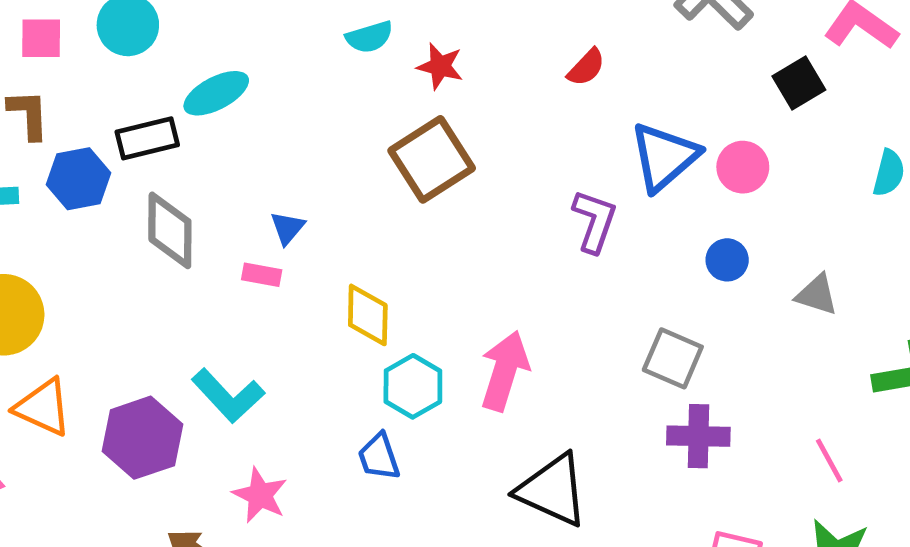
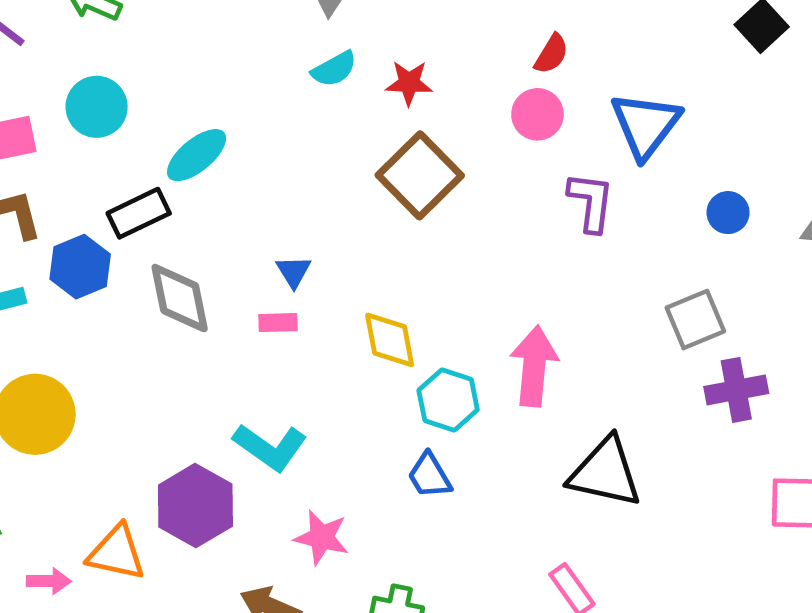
pink circle: (743, 167) -> (537, 114), moved
gray square: (673, 358) -> (695, 320), turned -34
orange triangle: (43, 407) -> (116, 553), moved

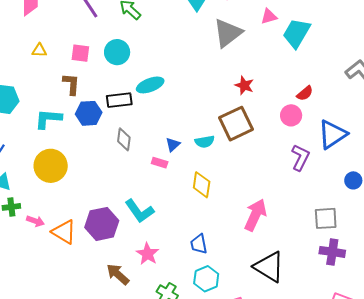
cyan semicircle: (334, 69) -> (205, 142), moved
gray diamond: (180, 298) -> (124, 139), size x0.7
cyan hexagon: (448, 400) -> (206, 279), moved
pink arrow: (49, 581) -> (35, 221), moved

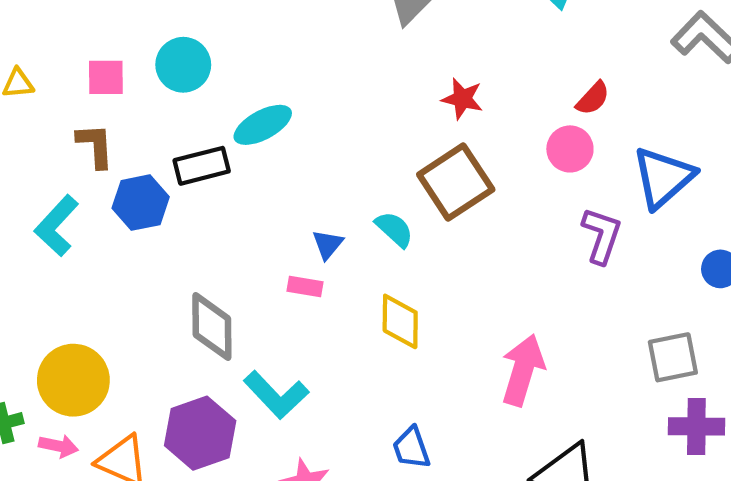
cyan L-shape: (48, 119) -> (57, 226), turned -44
gray diamond: (124, 139) -> (212, 327), moved, size x1.4
cyan semicircle: (205, 142) -> (394, 229), turned -120
yellow circle: (51, 166) -> (73, 380), moved

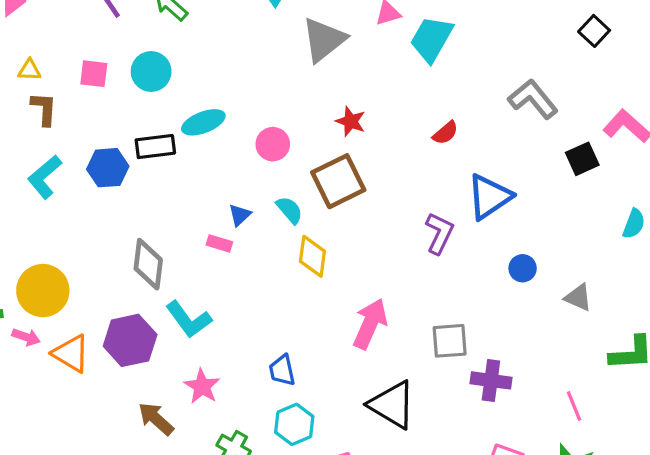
brown L-shape: (95, 146) -> (44, 109), moved
pink circle: (570, 149) -> (273, 144), moved
yellow diamond: (400, 321) -> (312, 256), moved
gray square: (673, 357) -> (450, 341), moved

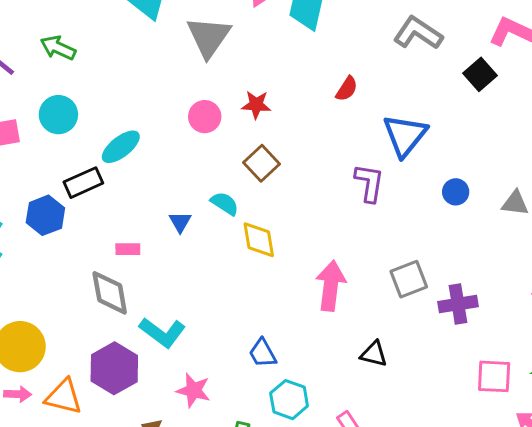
pink circle: (273, 144) -> (205, 117), moved
brown square: (338, 181) -> (262, 163), size x0.7
pink rectangle: (219, 243) -> (128, 249), moved
black triangle: (392, 405) -> (374, 354), size x0.6

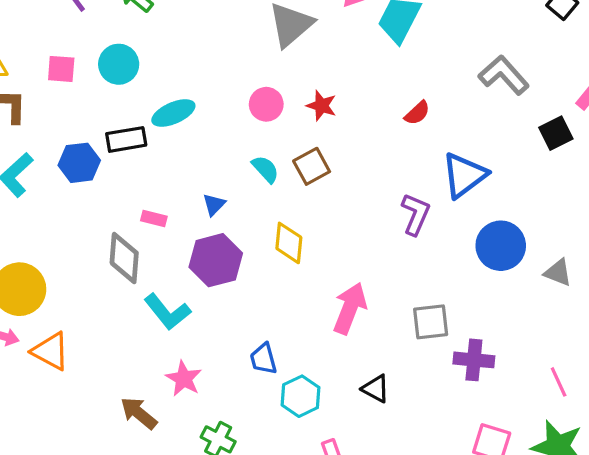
blue circle: (456, 192) -> (501, 246), size x1.8
cyan semicircle: (225, 203) -> (265, 169), moved
purple hexagon: (114, 368) -> (216, 260), moved
cyan hexagon: (289, 400) -> (300, 396), moved

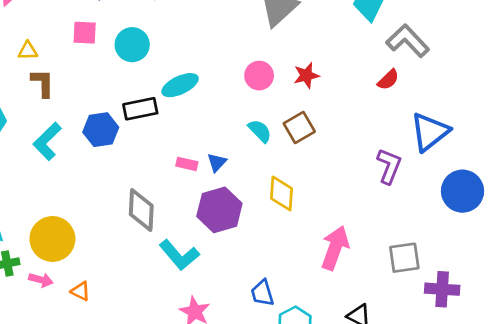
pink square: (61, 69) -> (85, 33), moved
gray L-shape: (504, 75) -> (408, 41), moved
red star: (321, 106) -> (306, 75), turned -30
pink rectangle: (154, 219) -> (187, 164), moved
orange triangle: (51, 351) -> (80, 291), size x0.6

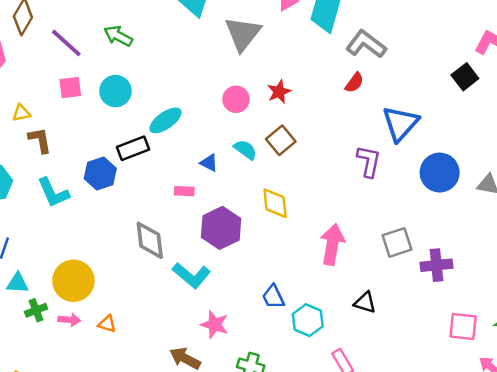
cyan L-shape: (47, 141) -> (53, 193), turned -60
blue triangle: (217, 162) -> (209, 163), moved, turned -36

